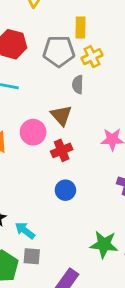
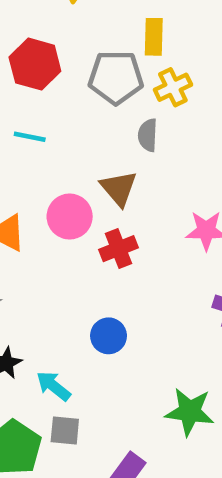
blue circle: (65, 190) -> (109, 336), moved

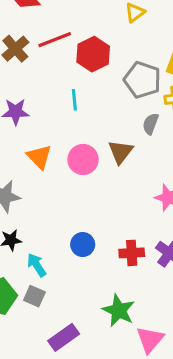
cyan line: (30, 137) -> (74, 100), turned 55
red cross: (118, 249) -> (132, 253), moved

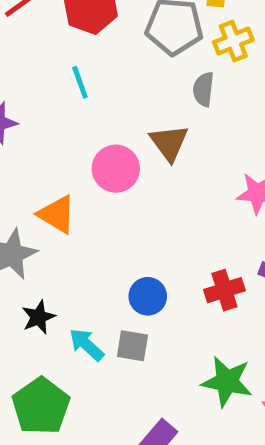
orange triangle: (39, 157) -> (57, 214), moved
gray square: (34, 296) -> (132, 346), moved

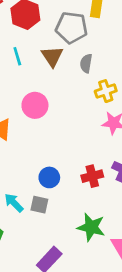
yellow cross: (233, 41) -> (106, 91), moved
brown triangle: (169, 143) -> (52, 56), moved

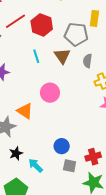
red cross: (92, 176) -> (93, 157), moved
gray square: (39, 205) -> (70, 166), moved

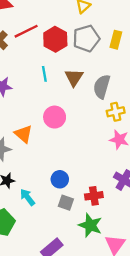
gray pentagon: (76, 34) -> (86, 38), moved, turned -30
gray semicircle: (87, 61) -> (102, 87), size x1.5

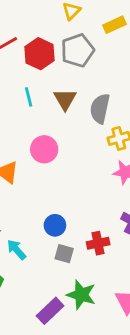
yellow rectangle: (116, 40) -> (115, 25), moved, turned 54
green star: (90, 225) -> (81, 295), moved

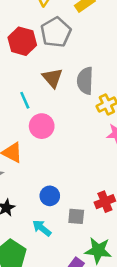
cyan line: (29, 97) -> (25, 100), moved
blue circle: (55, 225) -> (50, 196), moved
cyan arrow: (16, 250) -> (42, 228), moved

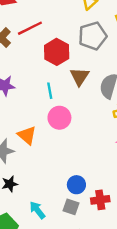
red hexagon: (22, 41) -> (57, 52), moved
blue circle: (50, 196) -> (76, 185), moved

